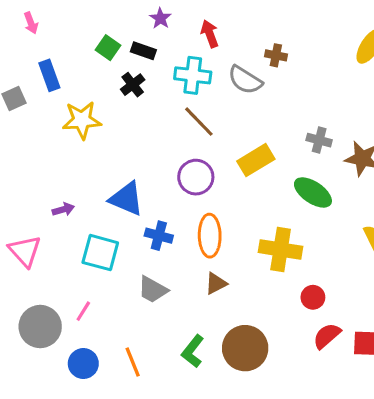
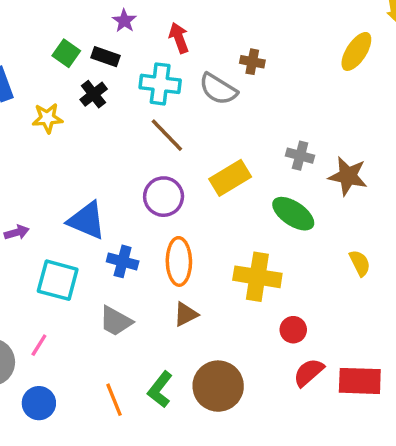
yellow star: (82, 120) -> (47, 118), moved, size x0.7
orange line: (133, 362) -> (114, 400), moved

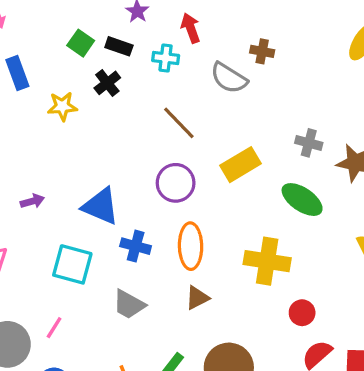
cyan cross: (160, 84) -> (166, 58), moved, size x0.7
purple arrow: (17, 232) -> (32, 201), moved

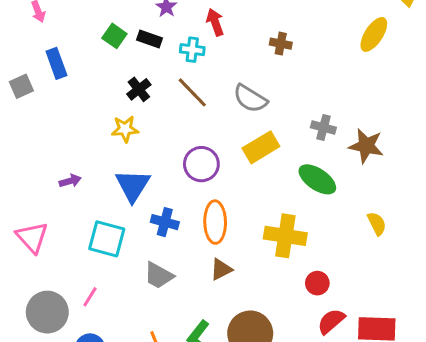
gray semicircle: (229, 78) -> (250, 98), moved
black cross: (107, 83) -> (139, 89), moved
yellow star: (62, 106) -> (125, 129), moved
brown line: (179, 123) -> (192, 92), moved
blue triangle: (101, 206) -> (133, 185), turned 39

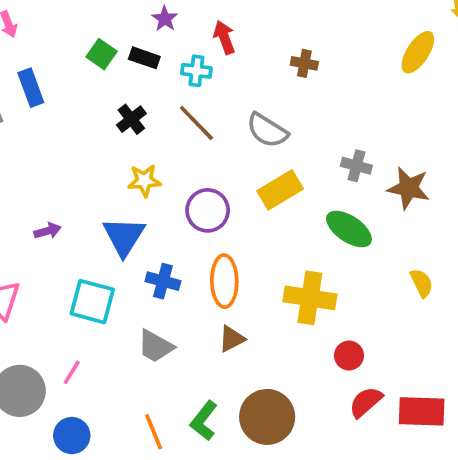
yellow star: (125, 129) -> (144, 181), moved

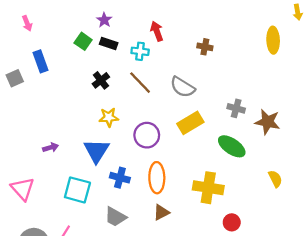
purple star: (165, 19) -> (104, 20), moved
yellow ellipse: (418, 52) -> (273, 40), turned -35

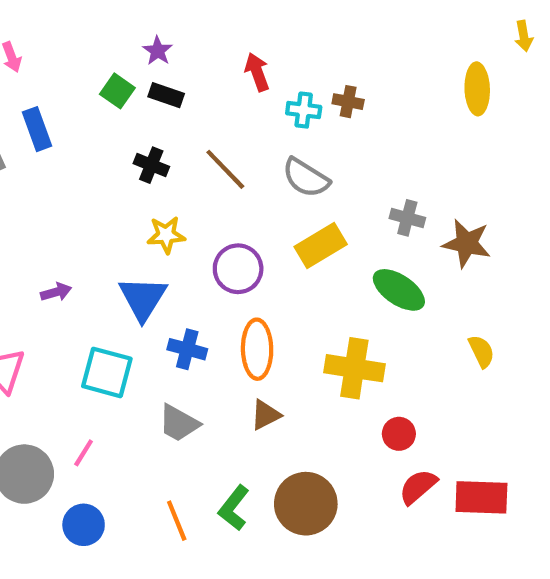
cyan cross: (140, 51) -> (304, 110), moved
black cross: (101, 80) -> (151, 165), turned -30

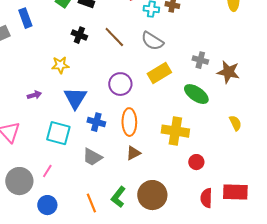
yellow star: (166, 235) -> (60, 65), moved
red semicircle: (418, 487) -> (206, 198), moved, turned -48

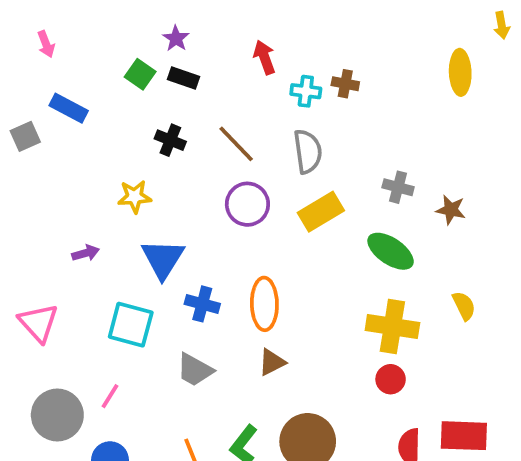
blue rectangle: (25, 18) -> (69, 108), turned -42
gray semicircle: (152, 41) -> (308, 151), turned -130
brown star: (228, 72) -> (451, 210), size x0.7
purple circle: (120, 84) -> (247, 204), moved
yellow cross: (175, 131) -> (392, 327), moved

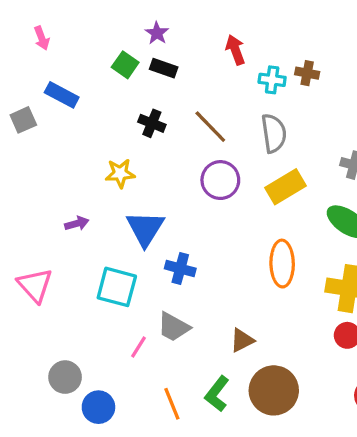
orange ellipse: (264, 304) -> (282, 264), moved
brown triangle: (272, 362) -> (242, 340), moved
pink line: (110, 396) -> (139, 347), moved
gray circle: (57, 415) -> (65, 377), moved, size x0.7

